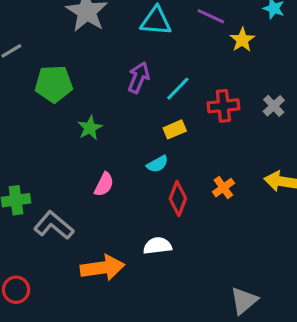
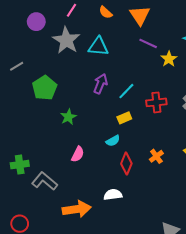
cyan triangle: (156, 21) -> (98, 46), moved
green pentagon: (54, 84) -> (45, 88), turned -30

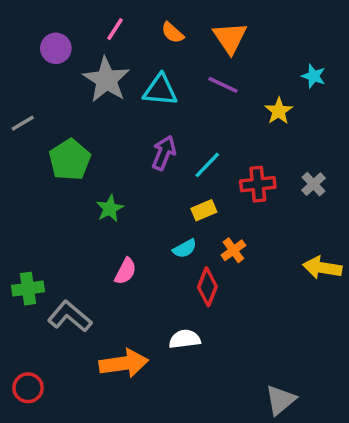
purple line: (148, 43) -> (223, 85), moved
orange cross: (156, 156) -> (233, 250), moved

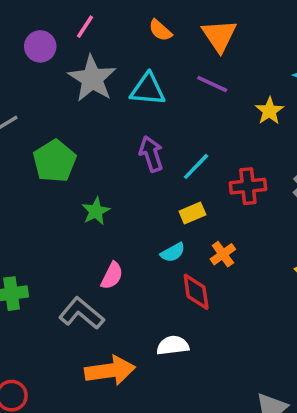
pink line: (115, 29) -> (85, 27), moved
purple arrow: (164, 153) -> (151, 154), turned -40
red diamond: (207, 287) -> (196, 292), turned -30
gray L-shape: (70, 316) -> (81, 313), moved

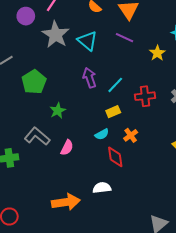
cyan triangle: (148, 89) -> (87, 41), turned 35
gray L-shape: (81, 313) -> (37, 136), moved

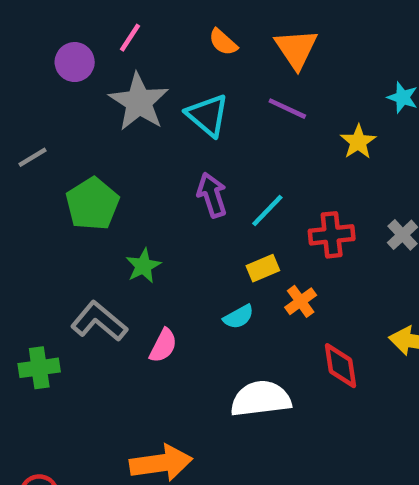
orange cross: (131, 135) -> (301, 301), moved
red diamond: (115, 157) -> (340, 366), moved
white semicircle: (102, 188) -> (261, 399), moved, size x1.5

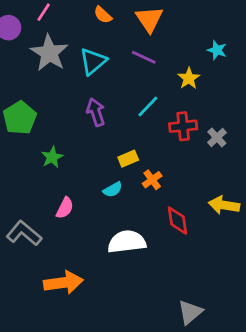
cyan triangle: (208, 115) -> (93, 61), turned 40
cyan line: (267, 210) -> (148, 107), moved
red cross: (332, 235) -> (183, 126), moved
gray L-shape: (99, 321) -> (24, 233), moved

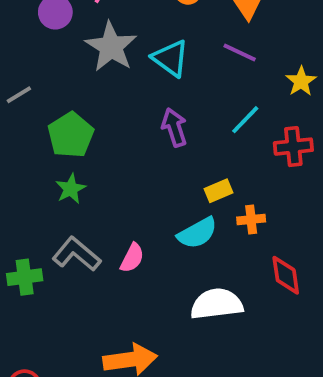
cyan triangle: (93, 61) -> (171, 58), turned -44
green star: (52, 157) -> (71, 189), moved
orange cross: (152, 180) -> (251, 220), turned 30
cyan semicircle: (113, 190) -> (197, 233), size x1.5
gray L-shape: (24, 233) -> (76, 254), moved

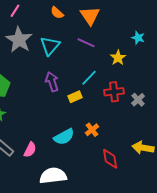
cyan triangle: (171, 58) -> (50, 46), turned 35
yellow rectangle: (218, 191) -> (75, 97), moved
orange cross: (251, 220) -> (92, 130), turned -32
white semicircle: (217, 304) -> (53, 176), moved

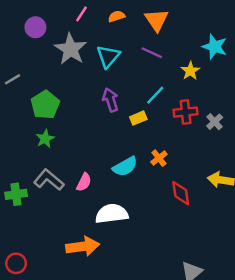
pink line: (15, 11) -> (81, 14), moved
orange semicircle: (57, 13) -> (117, 16), turned 120
cyan star: (138, 38) -> (215, 47), size x1.5

